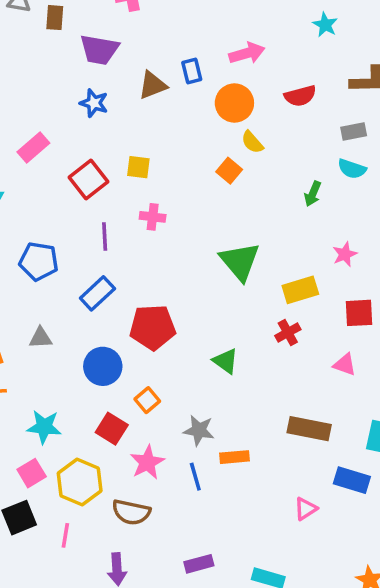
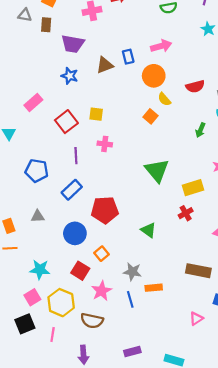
red semicircle: (300, 96) -> (195, 86), moved

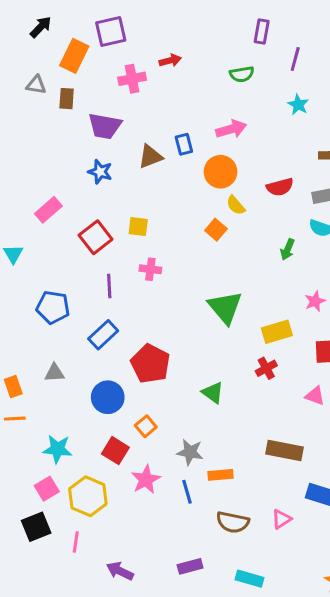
red pentagon: (105, 210) -> (150, 364), turned 30
brown semicircle: (92, 321) -> (233, 522), moved
purple arrow: (83, 355) -> (120, 571), turned 120

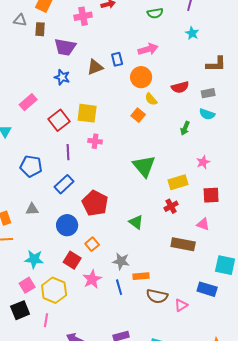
yellow square: (138, 227) -> (87, 113), size x1.5
brown rectangle: (284, 451) -> (183, 244), moved
brown semicircle: (233, 522) -> (157, 296), moved

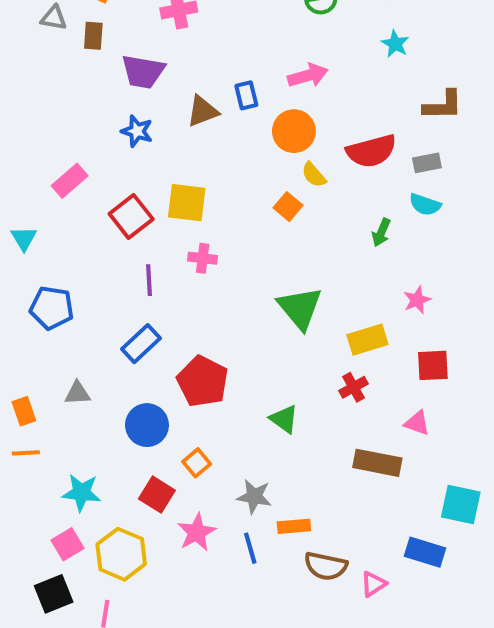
red semicircle: (180, 87) -> (371, 151), size x1.4
blue pentagon: (31, 166) -> (52, 308), moved

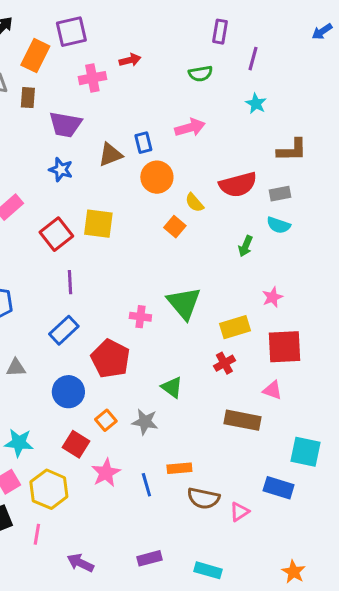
orange circle: (294, 131) -> (157, 177), moved
pink cross: (203, 258) -> (140, 317), moved
red square: (433, 365) -> (285, 347), size x1.4
gray star: (254, 497) -> (145, 422), moved

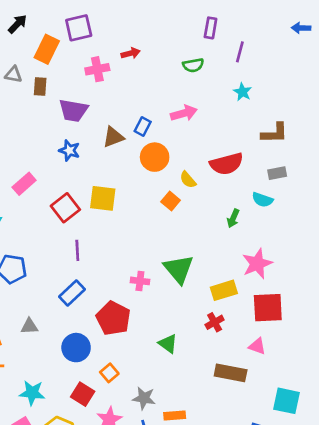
blue arrow: (322, 32) -> (301, 28), turned 36
blue rectangle: (143, 143) -> (143, 126), turned 42
gray rectangle: (280, 194) -> (277, 173), moved
pink star: (272, 297) -> (257, 264), size x1.6
gray star: (145, 422) -> (144, 398), moved

